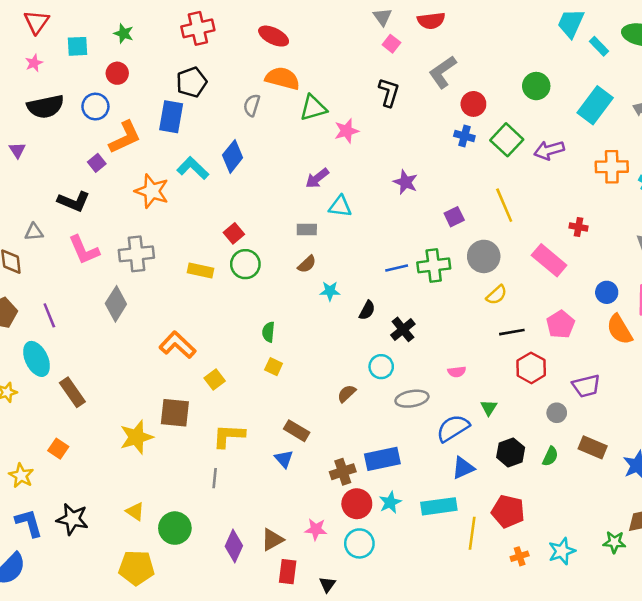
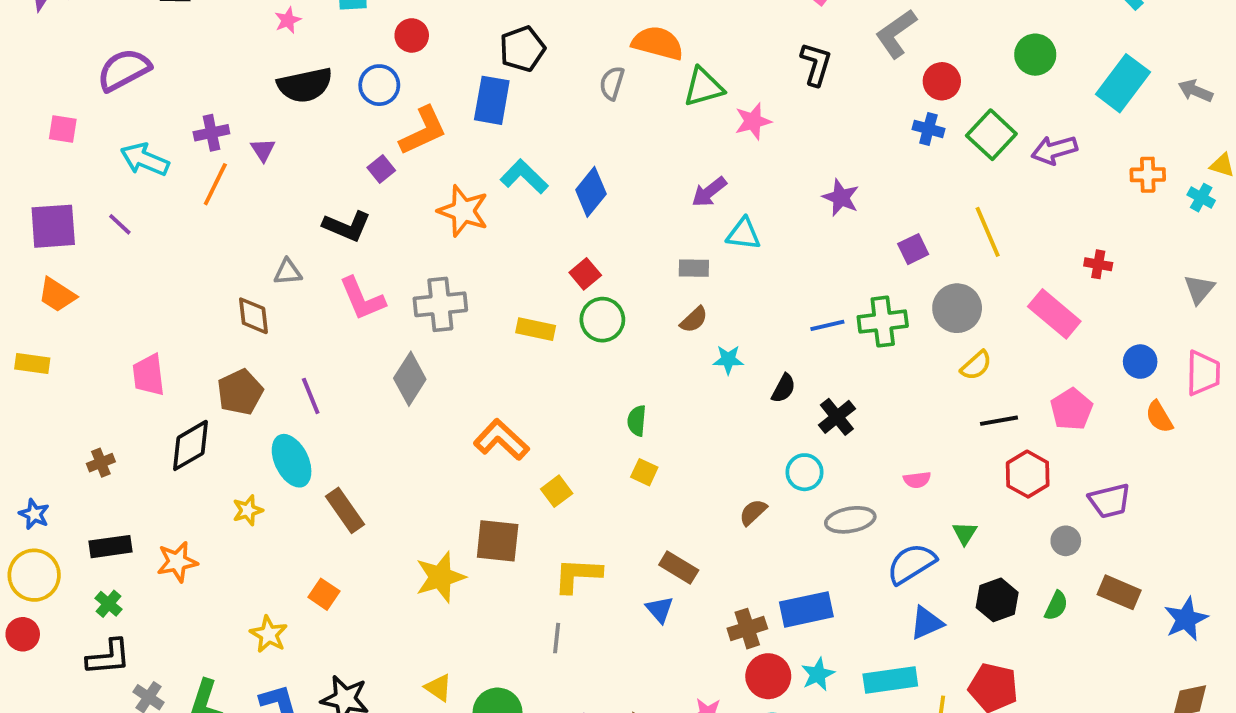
blue diamond: (233, 156) -> (591, 192), moved
orange cross: (612, 167) -> (1148, 175), size x0.7
orange semicircle: (620, 329) -> (1159, 417), size x0.7

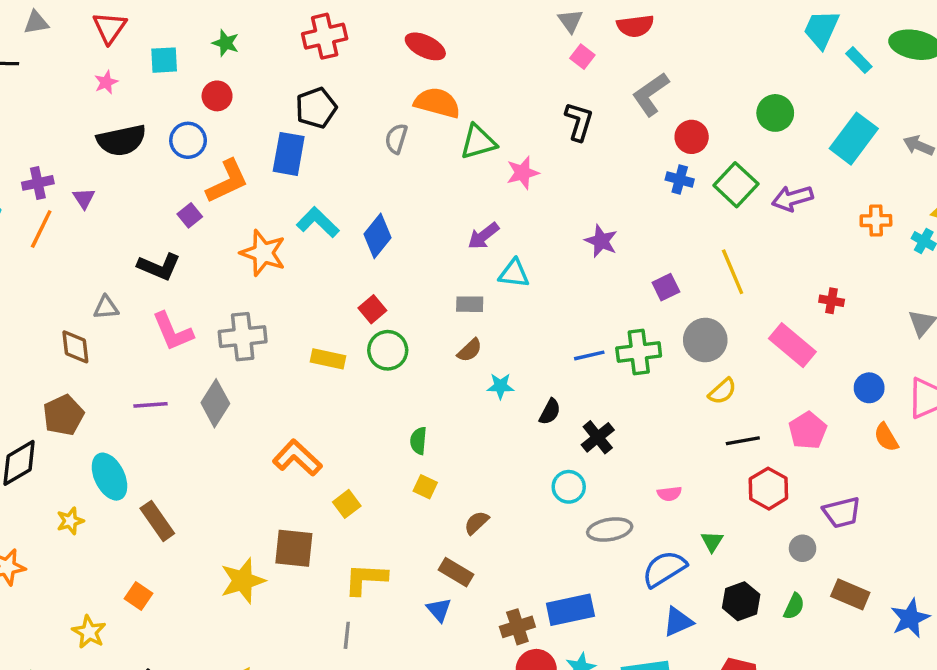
purple line: (311, 396) -> (150, 405), moved, turned -72
brown semicircle: (753, 512) -> (477, 523), moved

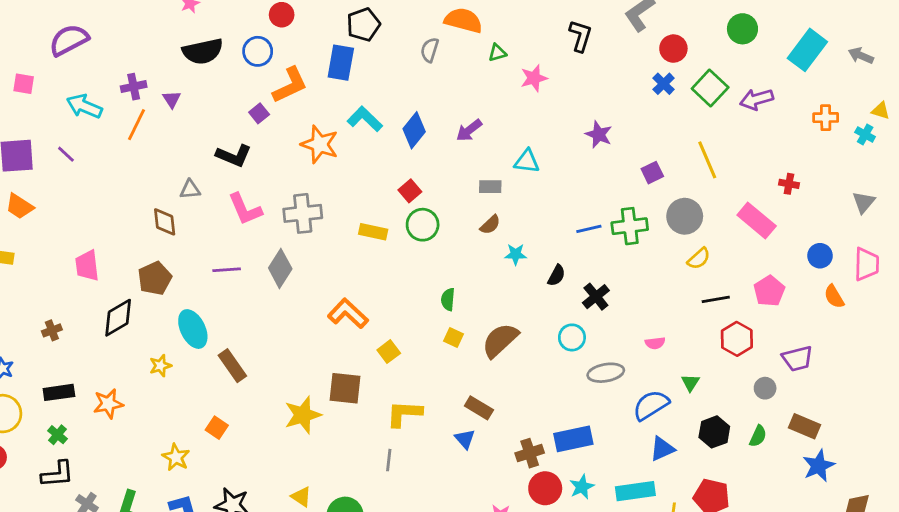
green triangle: (478, 142) -> (497, 53), size x0.6
blue cross: (680, 180) -> (664, 84), turned 30
purple arrow: (483, 236) -> (469, 130), moved
brown semicircle: (477, 523) -> (500, 340), moved, size x1.8
blue star: (910, 618) -> (819, 466), moved

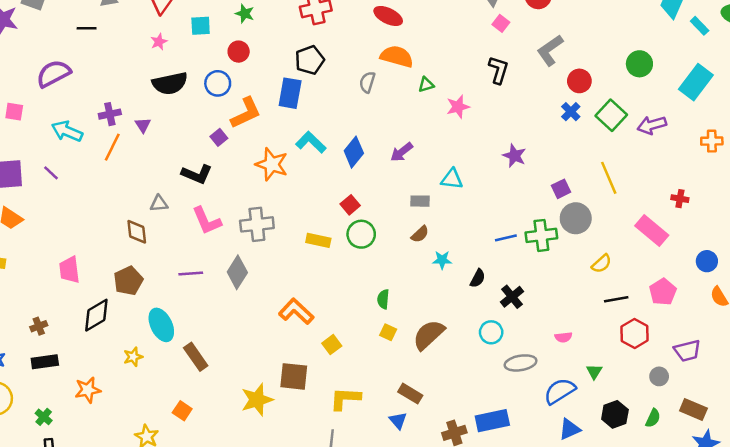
gray circle: (685, 216) -> (576, 218), moved
black rectangle: (59, 392) -> (45, 362), moved

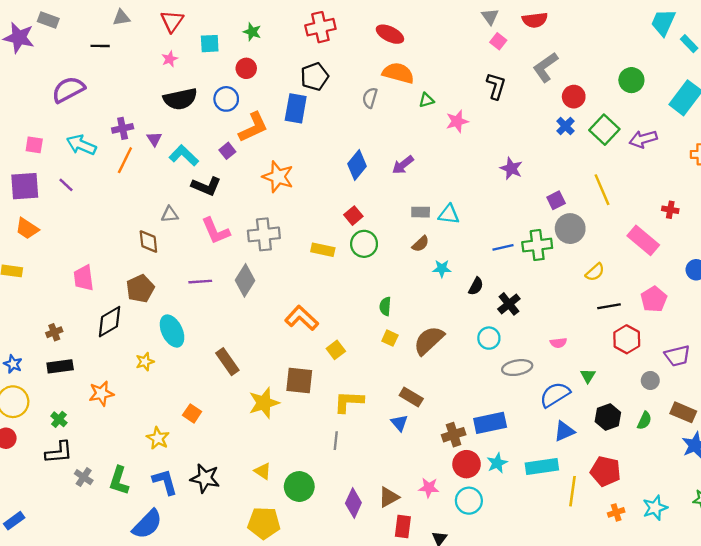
pink square: (14, 112) -> (34, 145), moved
cyan L-shape: (311, 142) -> (184, 155), moved
cyan triangle: (452, 179) -> (449, 214), moved
brown rectangle: (196, 357) -> (227, 362), moved

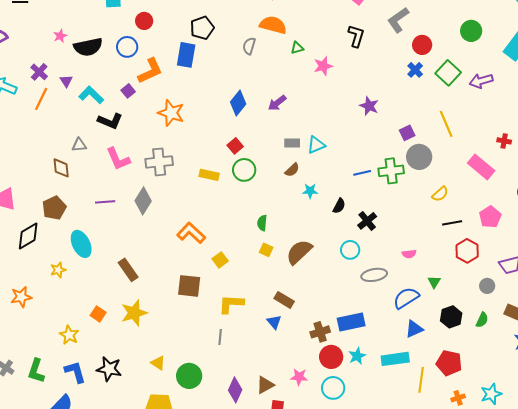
pink star: (170, 59) -> (60, 36), moved
purple cross: (123, 128) -> (39, 72), turned -36
cyan triangle: (449, 214) -> (316, 145), turned -30
yellow star: (264, 403) -> (134, 313), moved

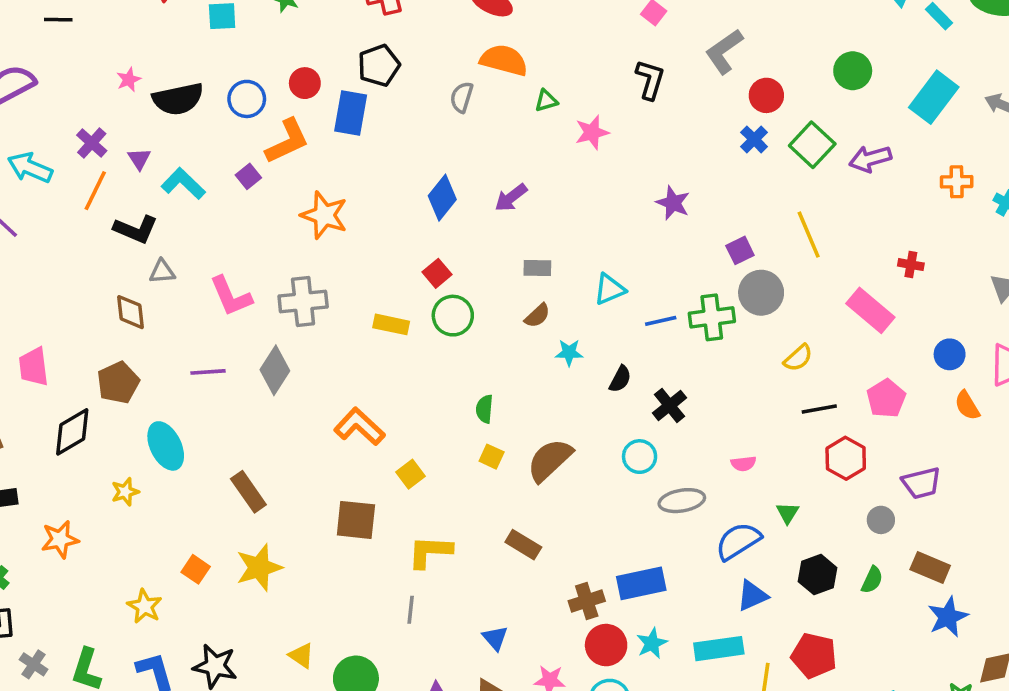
red circle: (144, 21) -> (305, 83), moved
black L-shape: (110, 121) -> (136, 229), moved
cyan triangle: (316, 145) -> (610, 289), moved
blue triangle: (274, 322) -> (495, 638), moved

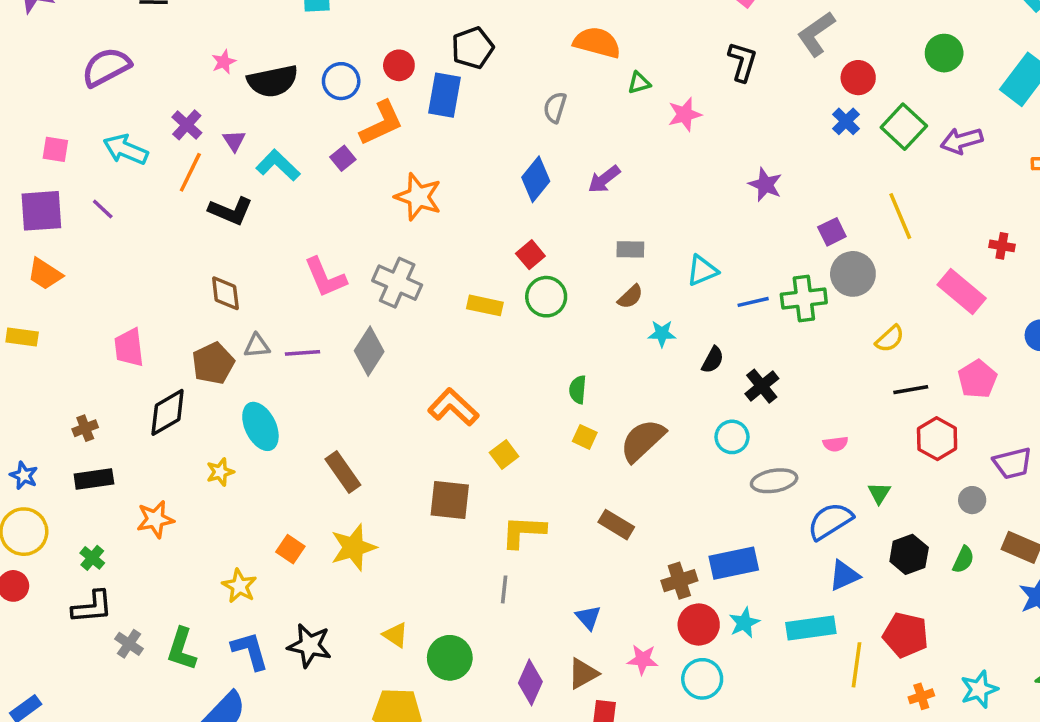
gray semicircle: (462, 97) -> (555, 107), moved
gray triangle: (162, 272) -> (257, 346), moved
gray cross: (303, 302) -> (397, 283), turned 30

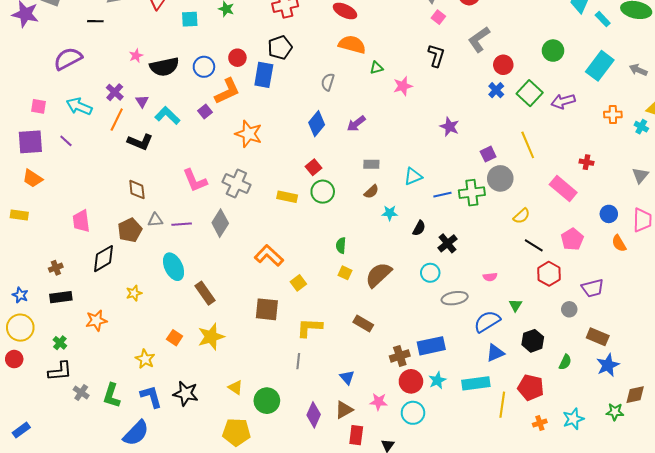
black line: (911, 390) -> (534, 245), turned 42
cyan ellipse: (260, 426) -> (174, 267), moved
green semicircle: (963, 560) -> (565, 362), moved

